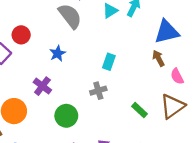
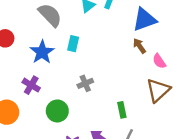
blue star: (58, 53) -> (42, 52), size x1.5
cyan rectangle: (109, 62) -> (73, 44), moved
green rectangle: (139, 110) -> (122, 110), moved, turned 42

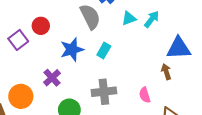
pink semicircle: (159, 61) -> (145, 95), moved
gray cross: (85, 83) -> (104, 92), size x1.5

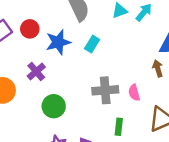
red circle: (41, 26) -> (30, 29), moved
gray cross: (104, 92) -> (105, 90), moved

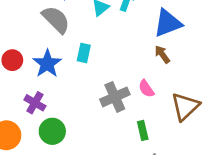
green circle: (54, 106) -> (52, 131), moved

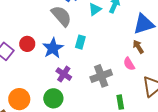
pink semicircle: (146, 89) -> (129, 64), moved
purple cross: (35, 103) -> (64, 74), moved

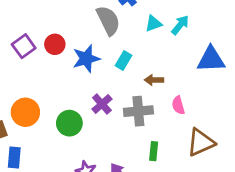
brown arrow: (138, 47) -> (154, 80), moved, turned -72
purple cross: (64, 74) -> (102, 104), moved

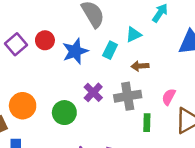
cyan triangle: (153, 24) -> (134, 35), moved
pink semicircle: (178, 105) -> (169, 97), moved, turned 49
green rectangle: (154, 151) -> (147, 123), moved

